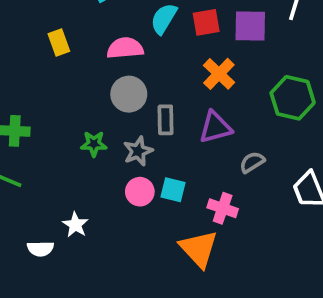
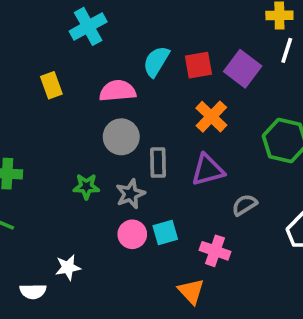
purple square: (250, 26) -> (243, 69), turned 36
cyan square: (173, 190) -> (165, 232), turned -30
white star: (75, 225) -> (68, 267), turned 30
orange triangle: (199, 249) -> (191, 291), size x0.7

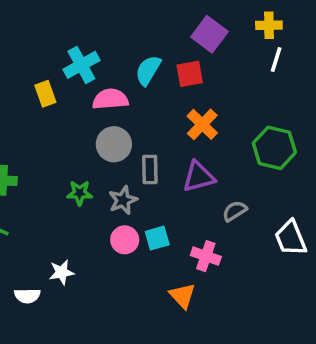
cyan cross: (88, 26) -> (81, 65), moved
purple square: (243, 69) -> (209, 34), moved

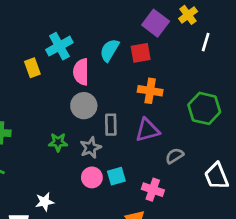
yellow cross: (269, 25) -> (188, 15), moved, turned -36
pink semicircle: (110, 99) -> (81, 72), turned -85
orange cross: (202, 124) -> (150, 91), turned -35

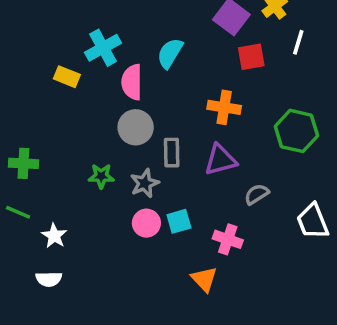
red square: (141, 53) -> (251, 57), moved
yellow rectangle: (32, 68) -> (67, 77), turned -48
white star: (45, 202) -> (54, 236), moved, turned -30

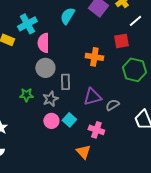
white line: (298, 42) -> (135, 21), turned 32
cyan semicircle: (170, 53) -> (67, 16), moved
red square: (251, 57) -> (121, 41), moved
purple triangle: (221, 160) -> (92, 97), moved
cyan square: (179, 221) -> (69, 120), turned -32

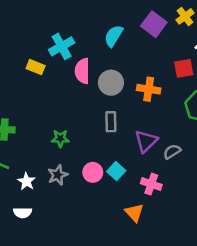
gray circle: (45, 68) -> (111, 83), moved
purple triangle: (92, 97) -> (146, 141), turned -30
gray star: (50, 99) -> (58, 175), moved

